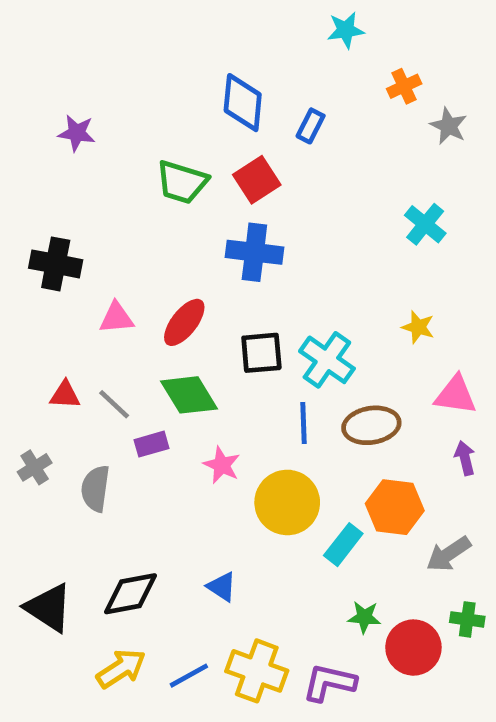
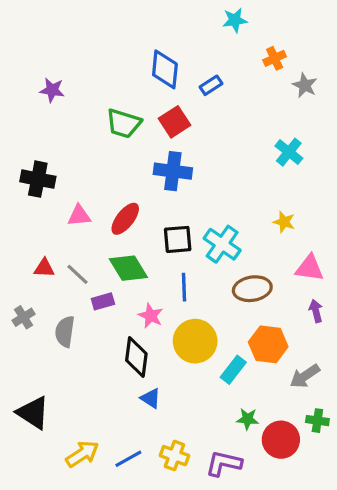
blue rectangle: (311, 126) -> (211, 85), turned 30
blue line: (304, 423) -> (184, 287), moved
black diamond: (130, 594) -> (136, 357), moved, turned -72
yellow cross: (257, 671) -> (174, 456), size x0.7

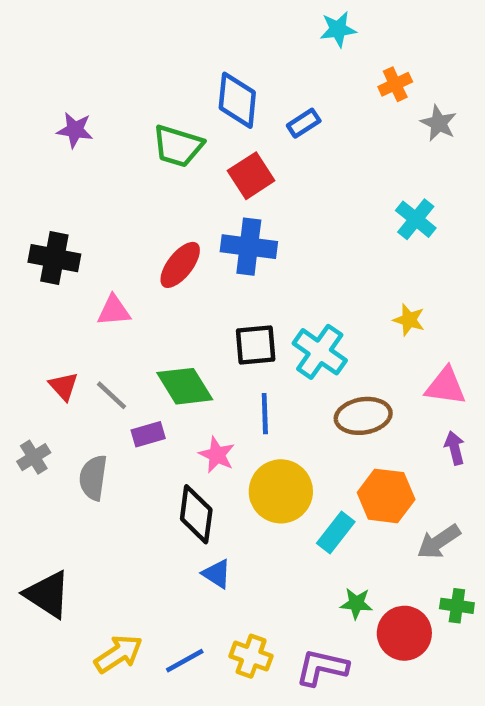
green trapezoid: (124, 123) -> (178, 146), moved
red ellipse: (125, 219) -> (180, 265), moved
red triangle: (44, 268) -> (64, 386), turned 45

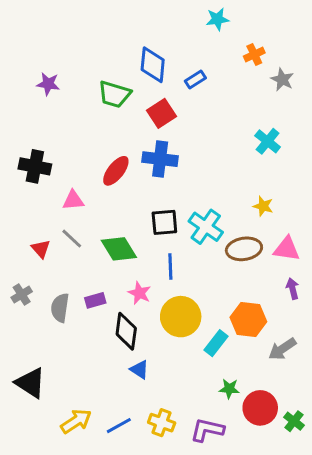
gray line: (112, 395) -> (72, 239), moved
brown ellipse: (363, 416) -> (244, 249), moved
purple rectangle: (148, 434) -> (95, 300), moved
green cross: (457, 606) -> (294, 421), moved, turned 30

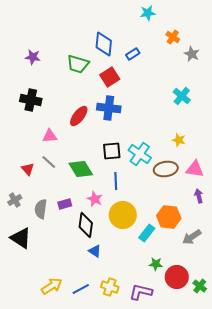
orange cross: (254, 54) -> (173, 37), turned -32
black cross: (35, 166) -> (31, 100), moved
black triangle: (30, 383) -> (21, 238), moved

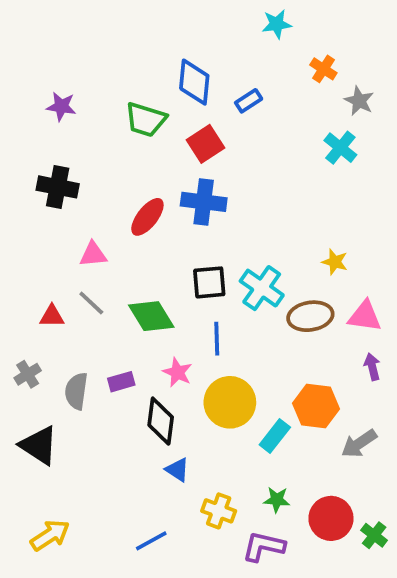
cyan cross: (182, 96) -> (340, 148), moved
red triangle: (28, 169) -> (52, 316), turned -48
green star: (156, 264) -> (277, 500), moved
yellow arrow: (52, 286) -> (50, 535), moved
yellow cross: (110, 287) -> (219, 511), moved

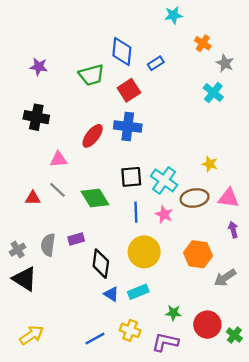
green trapezoid: (146, 120) -> (91, 75), turned -32
pink star: (177, 372) -> (164, 214), moved
gray cross: (28, 374) -> (18, 250), moved
cyan rectangle: (275, 436) -> (138, 292), moved, turned 30
yellow cross: (219, 511) -> (130, 330), moved

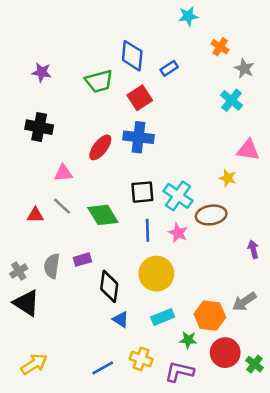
pink triangle: (228, 198) -> (248, 150), moved
orange hexagon: (198, 254) -> (210, 316), moved
cyan rectangle: (138, 292) -> (163, 317), moved

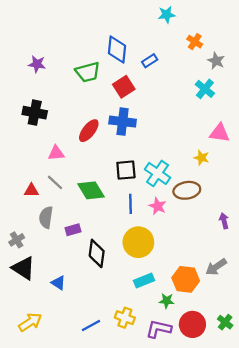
gray semicircle: (52, 266) -> (46, 217), moved
blue triangle: (121, 319) -> (58, 283), moved
red circle: (225, 353) -> (192, 324), moved

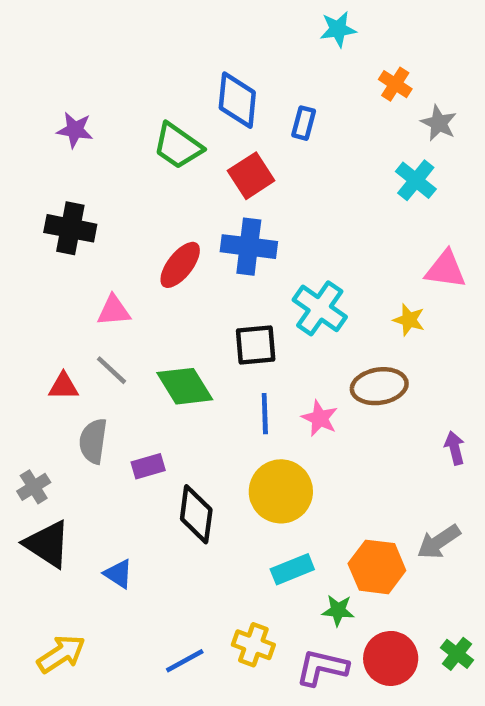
blue rectangle: (150, 61) -> (304, 123), turned -42
green trapezoid: (88, 72) -> (178, 146), turned 50
cyan cross: (158, 173) -> (320, 308), moved

